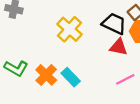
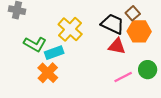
green L-shape: (16, 68) -> (35, 44), moved
cyan rectangle: (71, 77) -> (54, 53), moved, turned -66

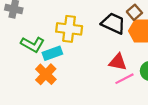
yellow cross: (70, 29) -> (69, 29), turned -35
red triangle: (117, 46) -> (118, 62), moved

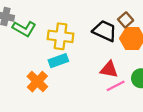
green L-shape: (33, 44) -> (24, 29), moved
cyan rectangle: (52, 53) -> (58, 61), moved

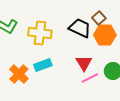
cyan rectangle: (58, 61) -> (43, 65), moved
red triangle: (109, 69) -> (84, 63), turned 48

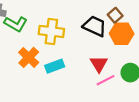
orange cross: (19, 74) -> (29, 57), moved

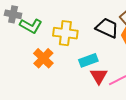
red triangle: (99, 64) -> (99, 76), moved
cyan rectangle: (55, 66) -> (88, 60), moved

